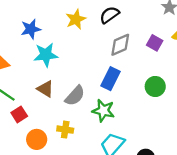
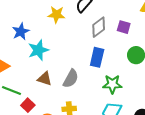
yellow star: (76, 19) -> (56, 15), turned -30
purple square: (155, 43) -> (124, 27), moved
green star: (103, 111) -> (112, 84), moved

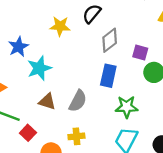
purple square: (124, 27) -> (140, 53), moved

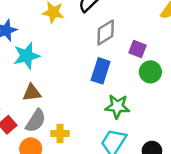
gray semicircle: (78, 101) -> (36, 121), moved
brown triangle: (47, 102) -> (32, 93), turned -30

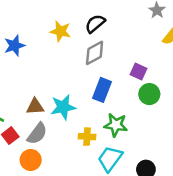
gray diamond: (106, 32) -> (95, 53), moved
cyan star: (27, 56) -> (63, 107), moved
yellow cross: (60, 133) -> (87, 137), moved

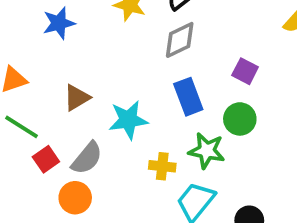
blue rectangle: (102, 90) -> (188, 97), turned -45
green circle: (149, 94) -> (240, 119), moved
brown triangle: (35, 107) -> (77, 98), moved, turned -30

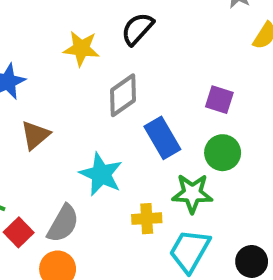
gray diamond: (180, 40) -> (123, 95), moved
brown triangle: (77, 98) -> (35, 135), moved
cyan star: (128, 120) -> (101, 174), turned -30

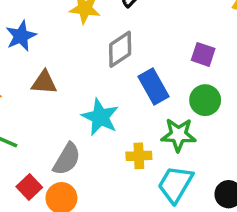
brown triangle: (35, 135) -> (44, 83), turned 44
red square: (19, 232) -> (29, 187), moved

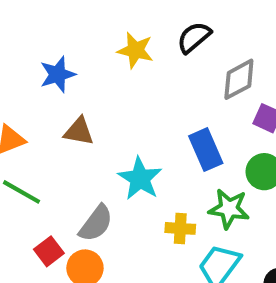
gray diamond: (120, 49) -> (239, 79), moved

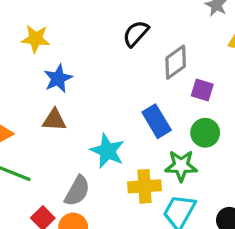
yellow star: (135, 50) -> (36, 39), moved
blue star: (58, 74) -> (58, 78), moved
yellow cross: (180, 228) -> (145, 186), size x1.4

